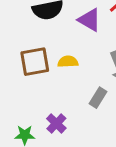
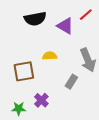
brown square: (35, 62) -> (24, 71), moved

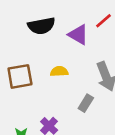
brown square: (24, 71) -> (20, 76), moved

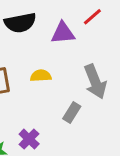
purple triangle: (78, 35) -> (63, 33), turned -35

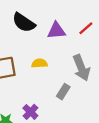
red line: (92, 17) -> (86, 28), moved
black semicircle: (20, 23) -> (24, 23), turned 45

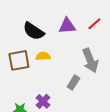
black semicircle: (24, 23) -> (34, 31), moved
yellow semicircle: (40, 63) -> (43, 56), moved

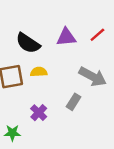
gray arrow: (90, 60) -> (93, 77), turned -40
purple cross: (43, 101) -> (39, 113), moved

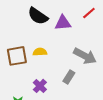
red line: (97, 35) -> (89, 13), moved
black semicircle: (28, 43) -> (38, 16), moved

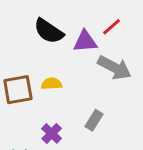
red line: (89, 13) -> (112, 27), moved
gray arrow: (85, 56) -> (114, 68), moved

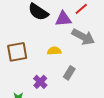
yellow semicircle: (52, 84) -> (54, 51), moved

